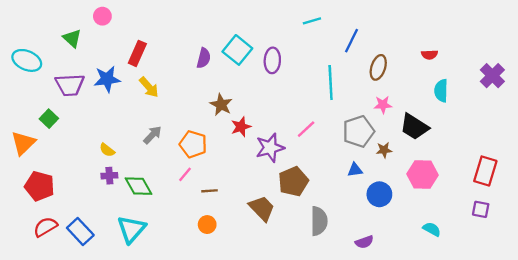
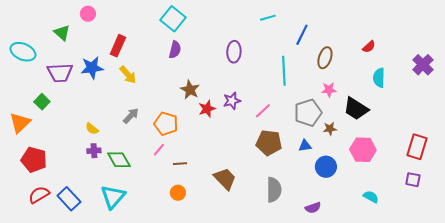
cyan square: (237, 50) -> (173, 19), moved
red semicircle: (429, 55) -> (369, 47), turned -40
purple star: (270, 148) -> (232, 101), moved, size x0.7
brown pentagon: (293, 181) -> (269, 143), moved, turned 30

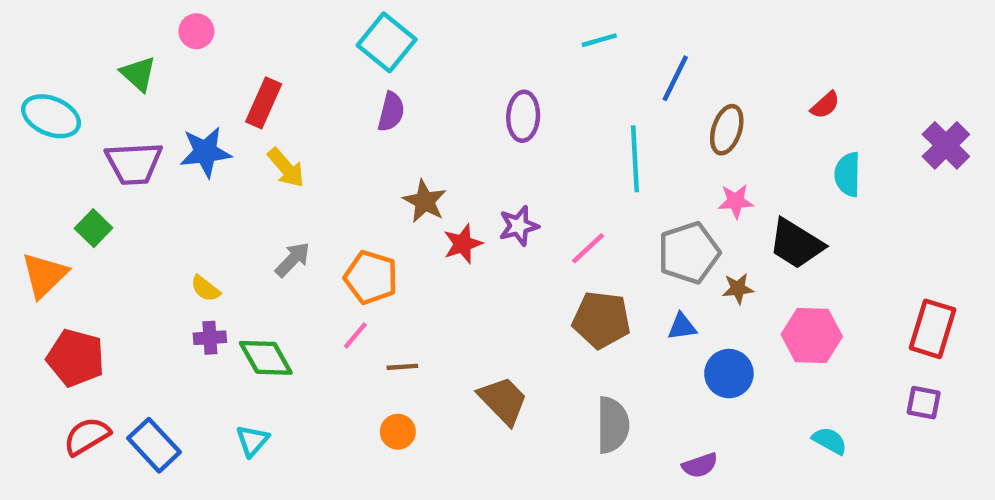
cyan triangle: (113, 197) -> (252, 441), size x0.6

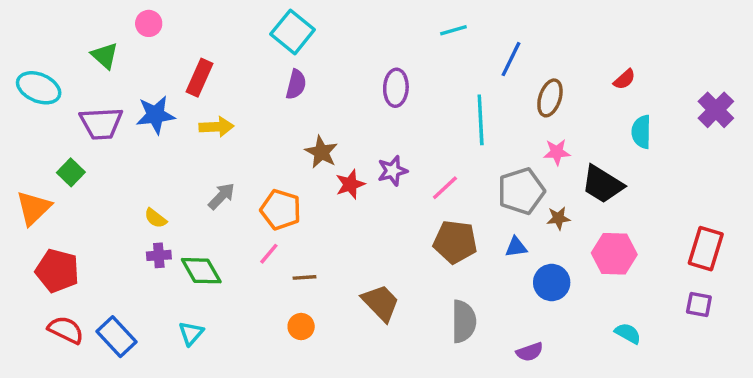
yellow arrow: (286, 168) -> (216, 127), turned -52
red semicircle: (87, 436) -> (66, 330), turned 57

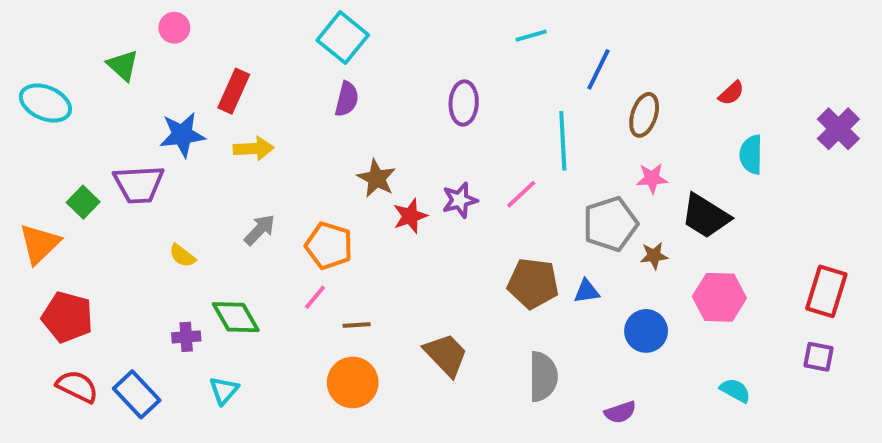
purple trapezoid: (101, 123) -> (139, 184), moved
pink line: (445, 188) -> (521, 194), moved
blue triangle: (516, 247) -> (587, 291), moved
purple cross: (159, 255) -> (186, 337), moved
orange circle: (301, 327) -> (353, 382), size x1.6

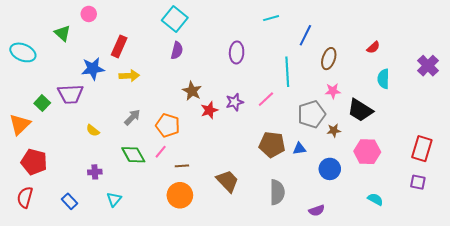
green diamond: (236, 317) -> (133, 155), moved
red semicircle: (77, 386) -> (25, 197), moved, turned -100
blue rectangle: (137, 394) -> (69, 201), size x0.7

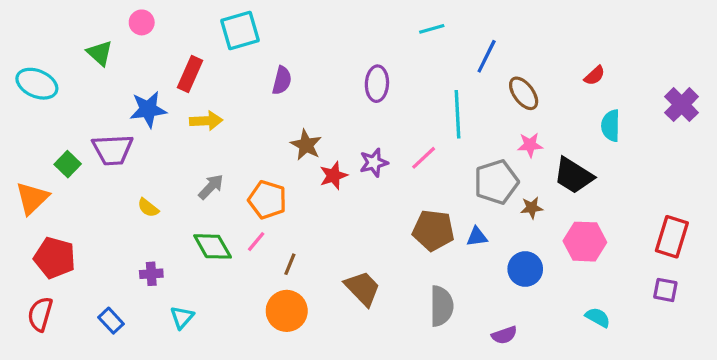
cyan square: (175, 19) -> (240, 30), moved, turned 35
brown ellipse: (329, 59) -> (524, 93), turned -55
brown line: (182, 166) -> (290, 264), turned -64

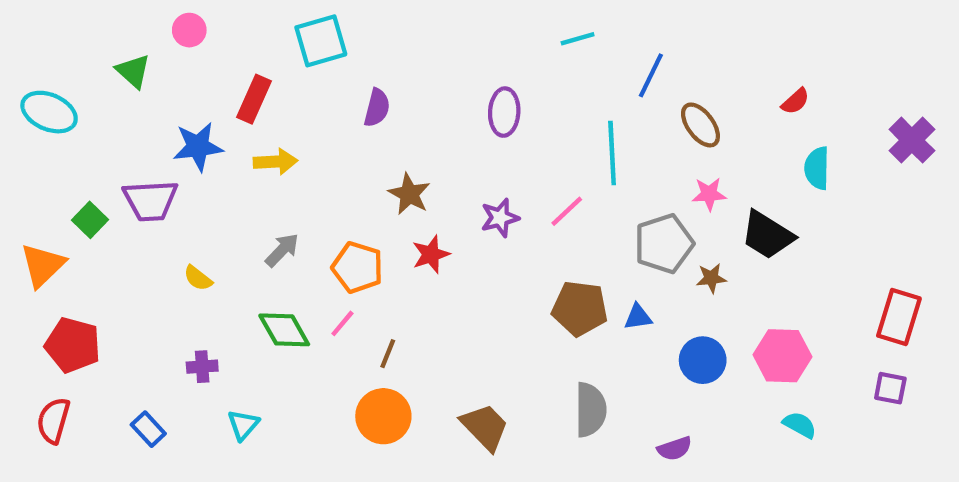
red star: (333, 176) -> (431, 254), moved
pink hexagon: (585, 242) -> (782, 356), moved
brown trapezoid: (362, 288) -> (485, 427), moved

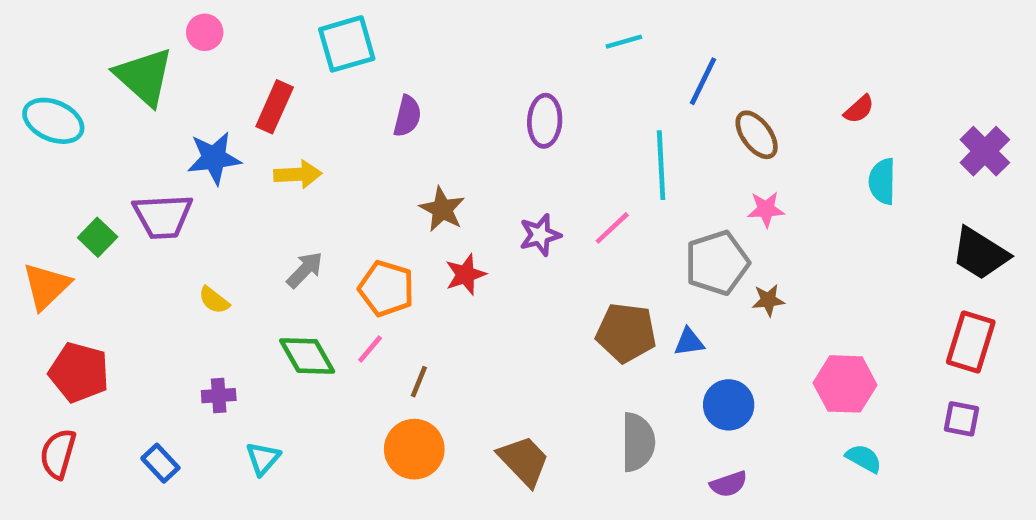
green triangle: (133, 71) -> (144, 77), size x1.6
black trapezoid: (767, 235) -> (980, 254), moved
blue circle: (703, 360) -> (729, 405), moved

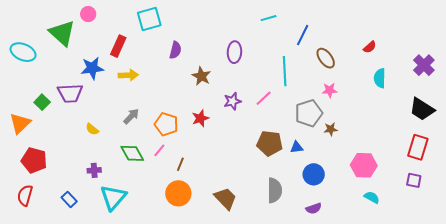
brown star: (442, 209) -> (201, 76), moved
cyan triangle: (263, 458) -> (113, 197), size x1.8

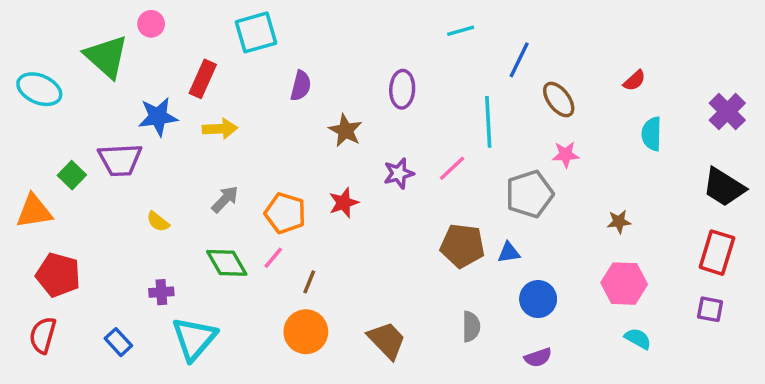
orange triangle: (20, 123) -> (34, 211), turned 35
brown star: (331, 129) -> (619, 222), moved
gray semicircle: (275, 190) -> (471, 327), size x0.7

